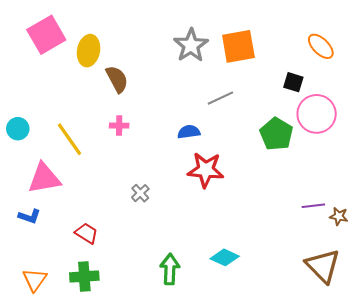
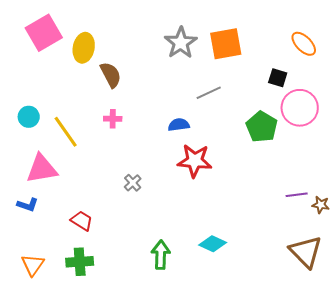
cyan circle: (18, 129) -> (29, 117), moved

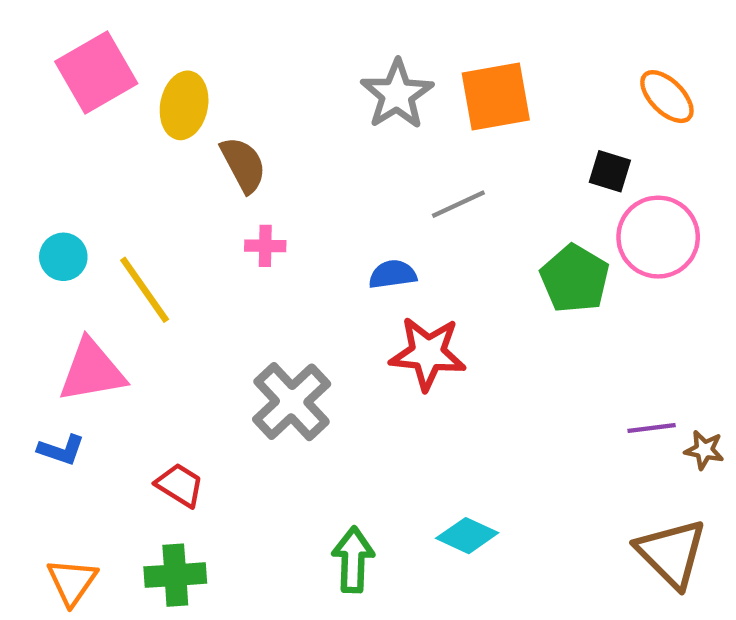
pink cross: (113, 119) -> (265, 246), moved
gray cross: (133, 183) -> (292, 402), size x2.0

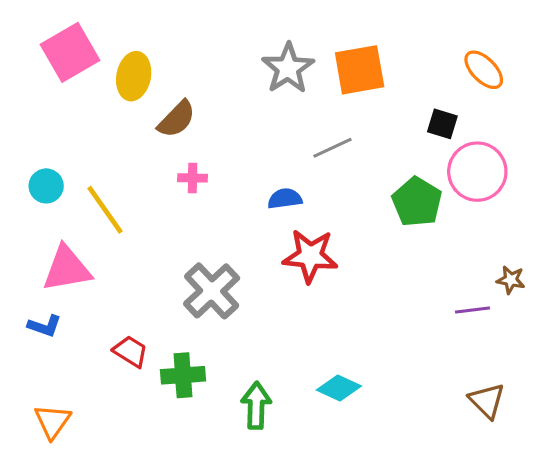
brown semicircle: (243, 165) -> (177, 119), turned 72
brown star: (704, 450) -> (511, 280), moved
brown triangle: (671, 553) -> (487, 401), size x0.7
green cross: (175, 575) -> (183, 375), moved

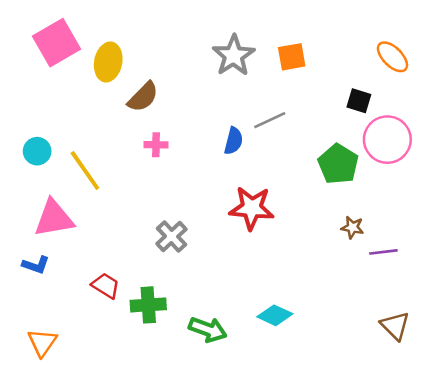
orange square: (360, 70) -> (292, 57), size x0.7
blue semicircle: (285, 199) -> (234, 141), moved, turned 112
brown star: (511, 280) -> (352, 227), moved
gray cross: (212, 291) -> (172, 236), size x0.7
green arrow: (256, 406) -> (208, 330), turned 108

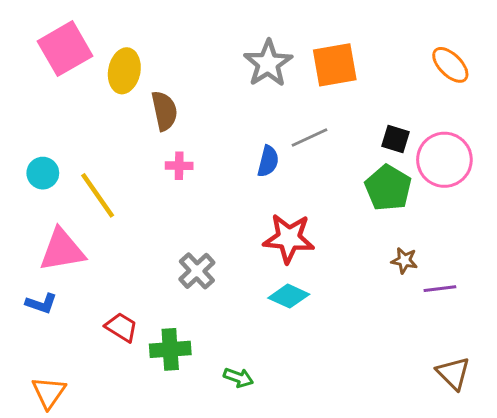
orange square: (292, 57) -> (335, 65), size x1.4
brown semicircle: (143, 97) -> (164, 111), turned -56
black square: (359, 101) -> (395, 139), moved
cyan diamond: (275, 315) -> (289, 296), moved
green arrow: (208, 330) -> (238, 378), size x0.7

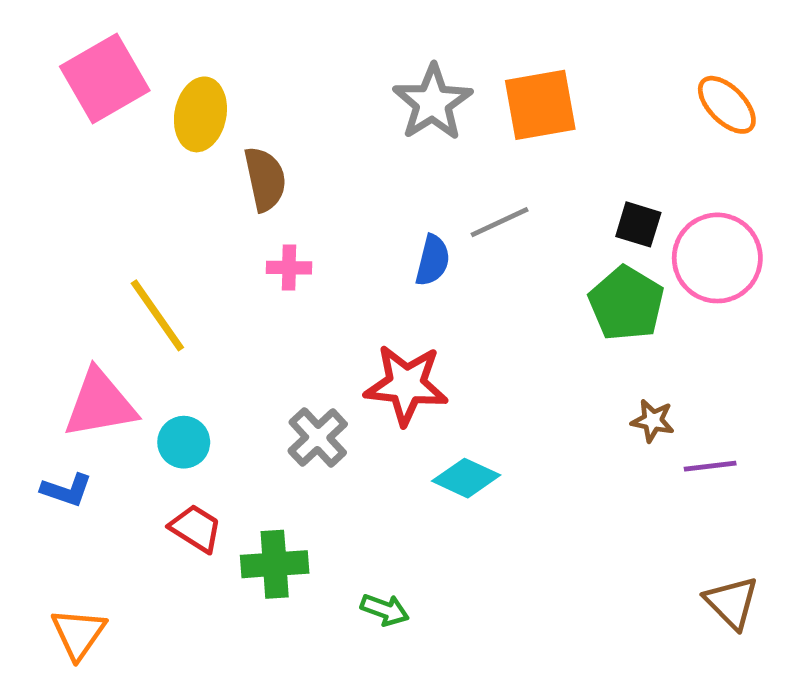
cyan circle: (43, 173) -> (184, 442), moved
red star: (289, 238) -> (406, 385), moved

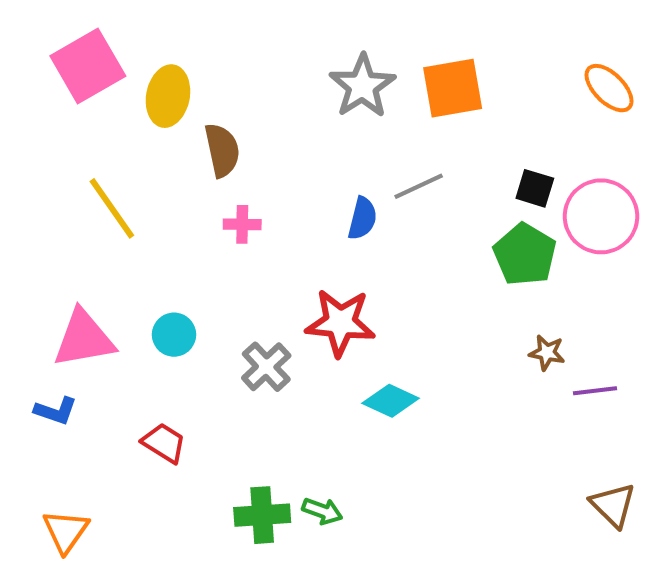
yellow line: (157, 315) -> (112, 208), moved
cyan circle: (184, 442) -> (174, 335), moved
green cross: (275, 564) -> (262, 515), moved

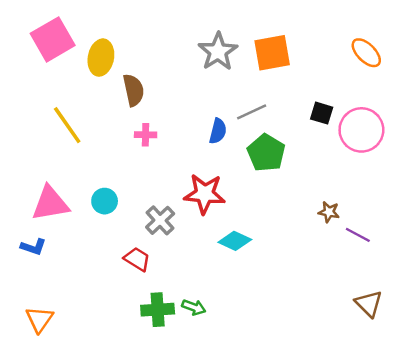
green pentagon: (525, 254) -> (266, 153), moved
purple line: (595, 391) -> (358, 235), turned 35
red trapezoid: (164, 443) -> (137, 259), moved

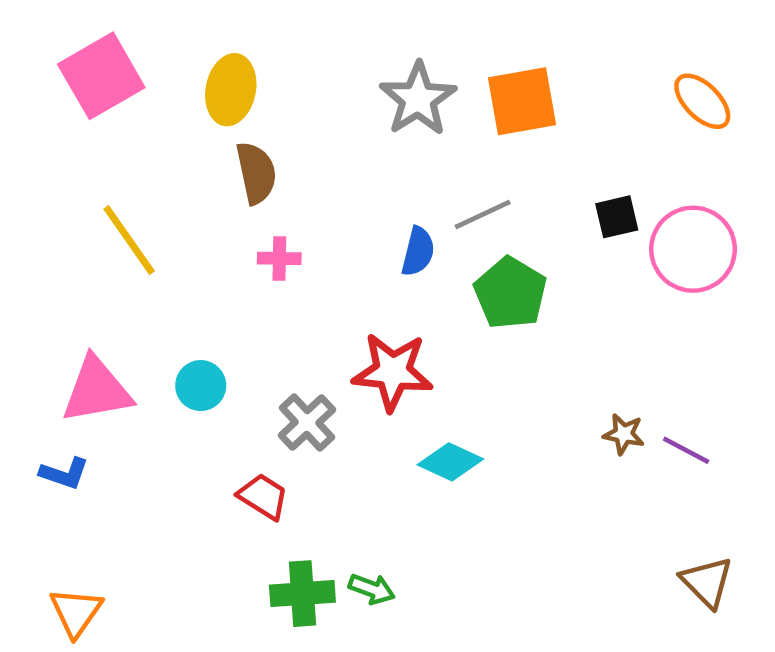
yellow ellipse: (101, 58) -> (231, 90), moved
black square: (322, 113) -> (617, 217), turned -30
brown star: (329, 212) -> (624, 434), moved

